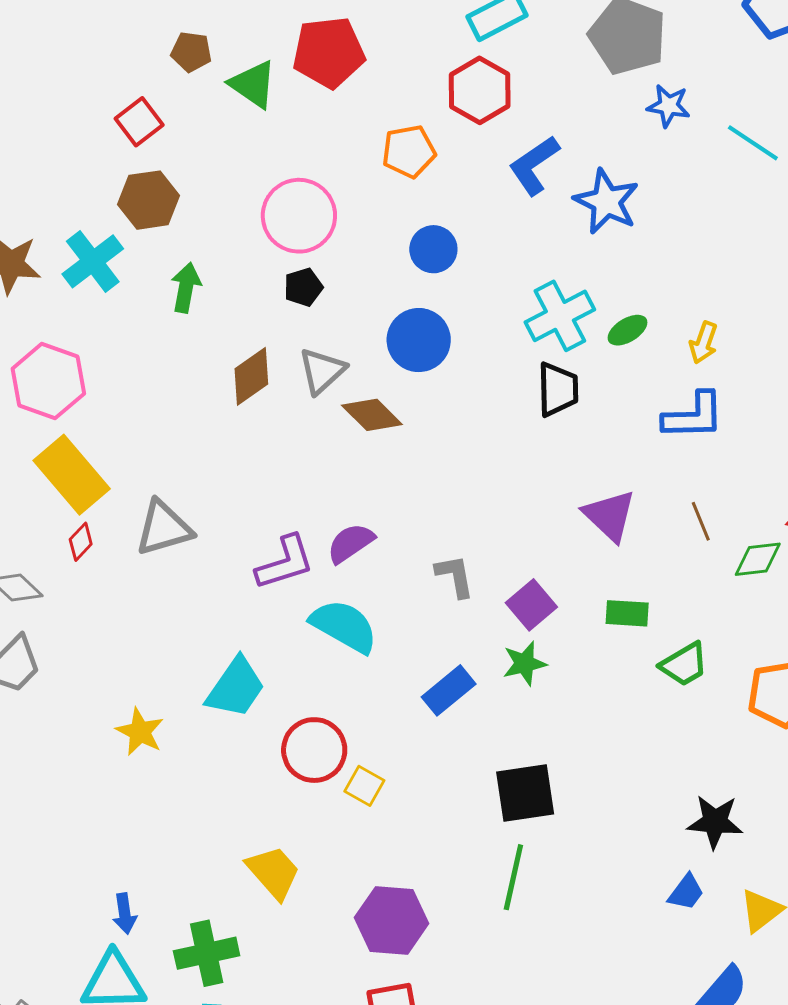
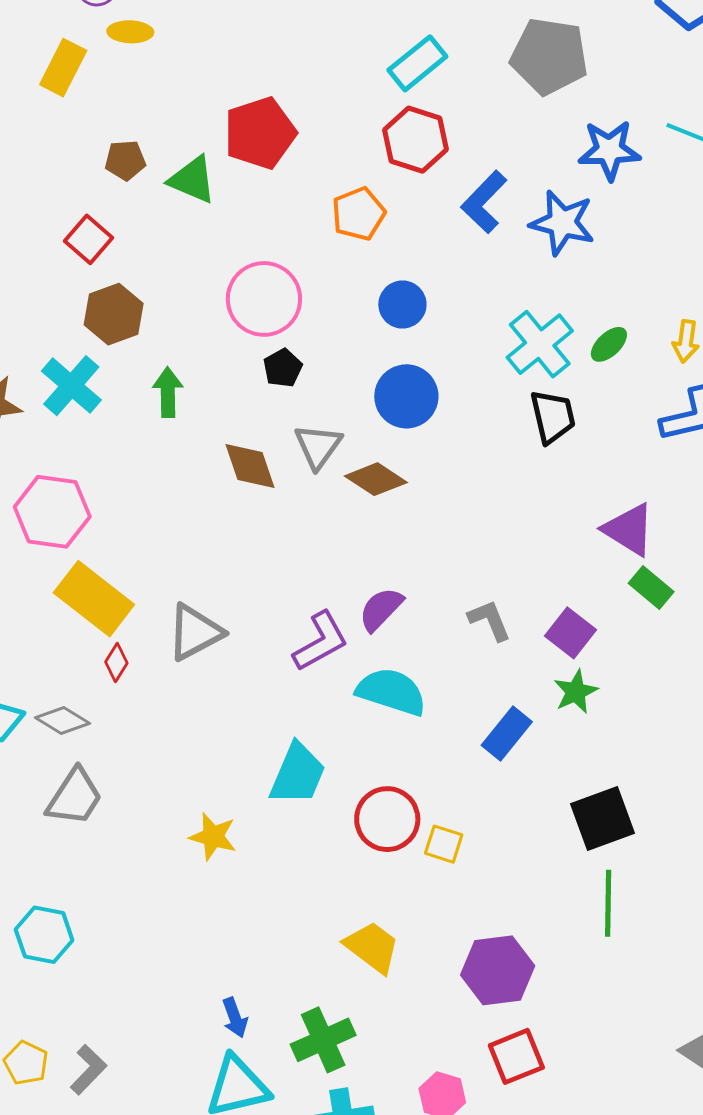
blue star: (669, 106) -> (609, 150), moved, size x1.4
brown diamond: (251, 376) -> (250, 466), turned -62
green rectangle: (627, 613) -> (651, 587), moved, turned 48

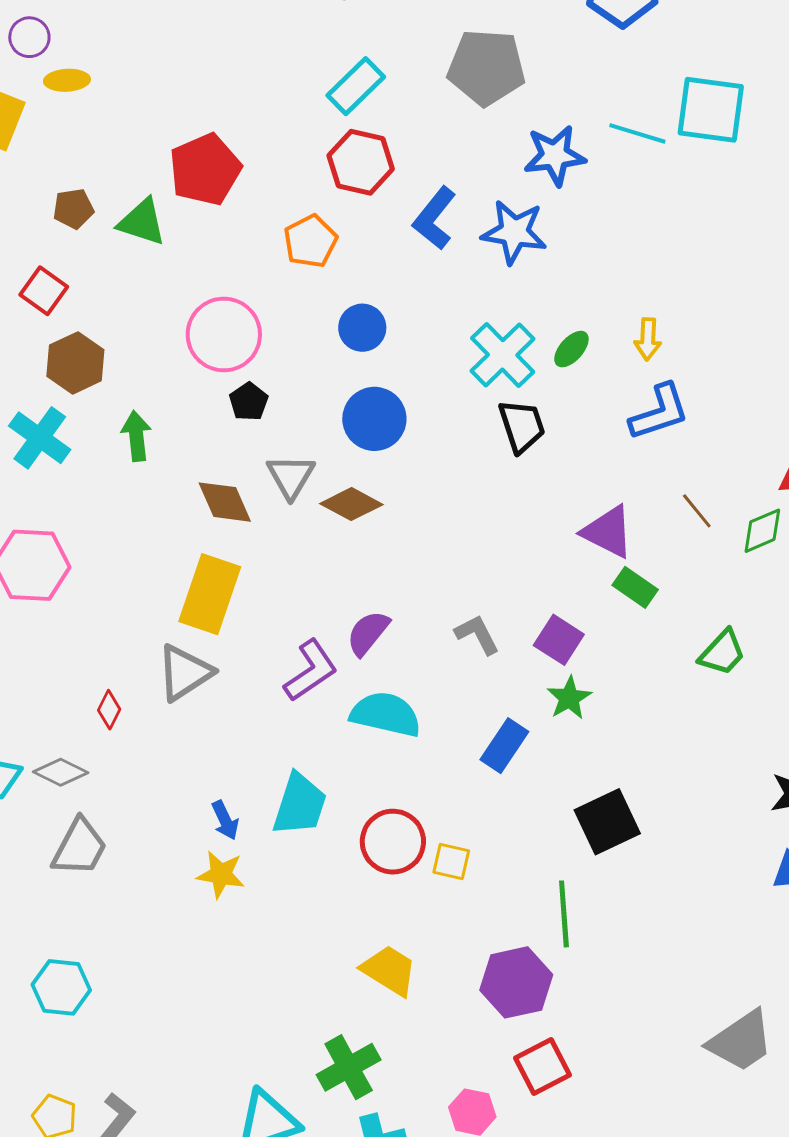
yellow rectangle: (94, 599) -> (210, 594), moved, turned 76
green line: (608, 903) -> (564, 914), moved
blue arrow: (235, 1018) -> (225, 820), moved

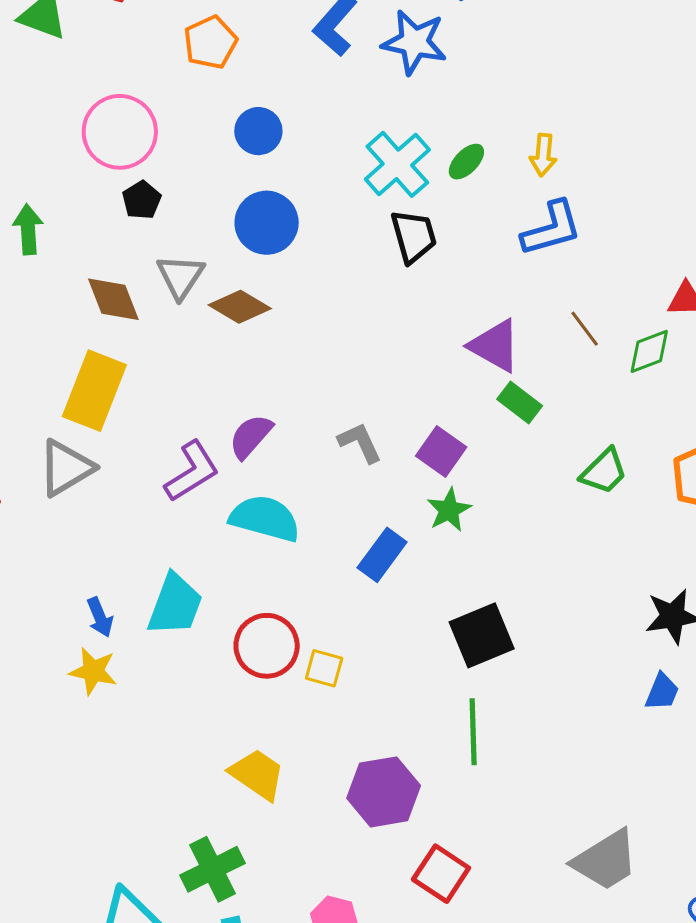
green line: (564, 914) -> (473, 732), moved
red square: (542, 1067) -> (441, 874), moved, turned -32

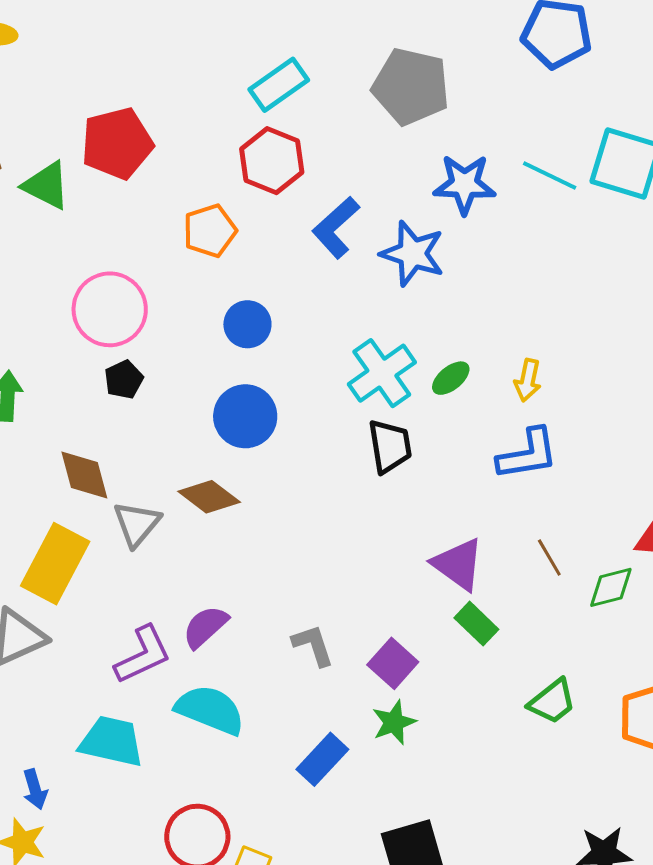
gray triangle: (180, 277) -> (137, 524), moved
cyan trapezoid: (175, 605) -> (112, 741), moved, turned -104

